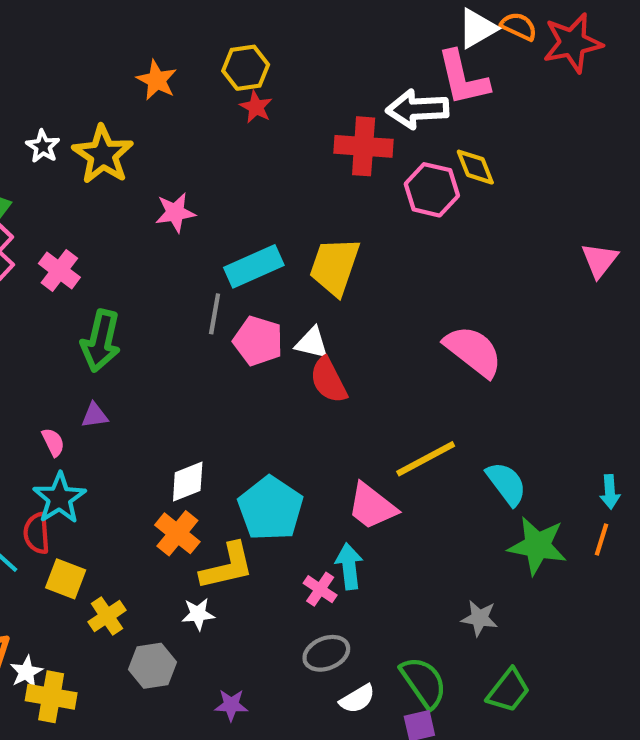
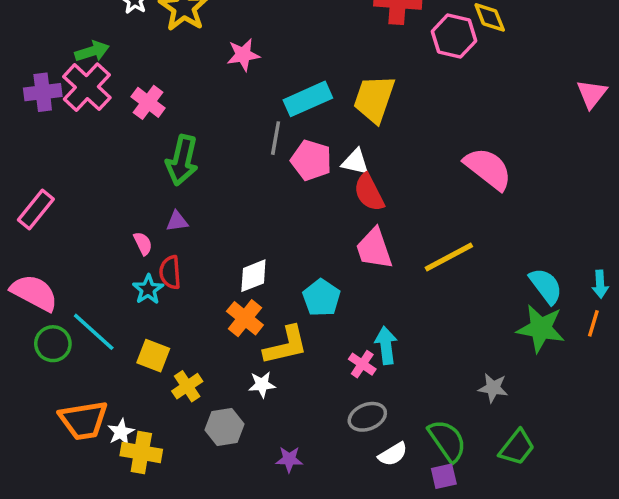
cyan semicircle: (506, 484) -> (546, 286), moved
cyan star: (59, 498) -> (148, 289), size x0.7
pink trapezoid: (372, 506) -> (374, 249), moved, turned 33
cyan pentagon: (270, 508) -> (321, 298), size x0.7
red semicircle: (37, 533) -> (170, 272), moved

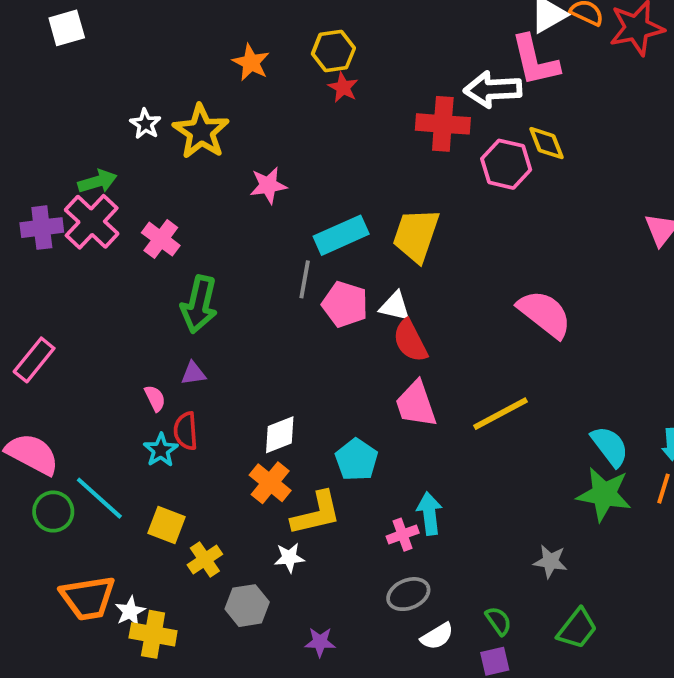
pink cross: (362, 364) -> (403, 535), turned 36
green semicircle: (447, 441) -> (499, 621), size x0.6

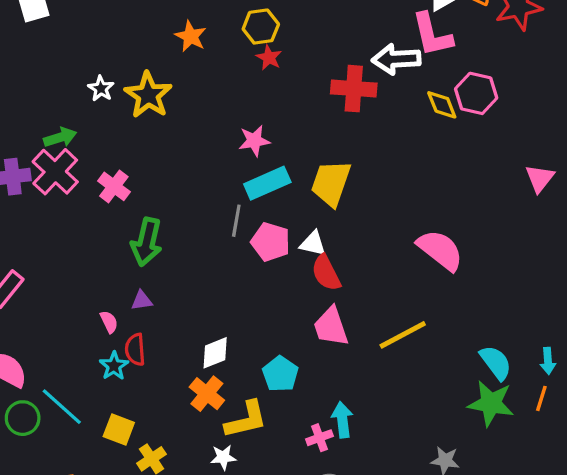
pink hexagon: (506, 164) -> (476, 93), moved
pink star: (268, 185) -> (254, 141), moved

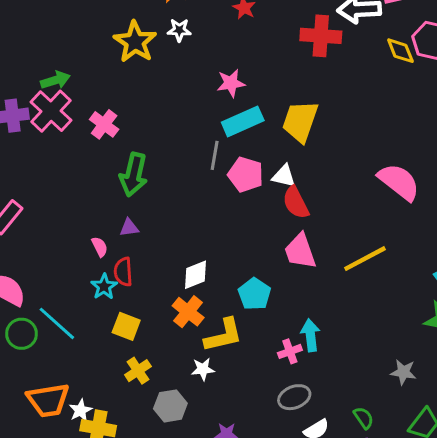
white star: (101, 89) -> (179, 30), moved, turned -30
yellow square: (119, 429) -> (126, 326), moved

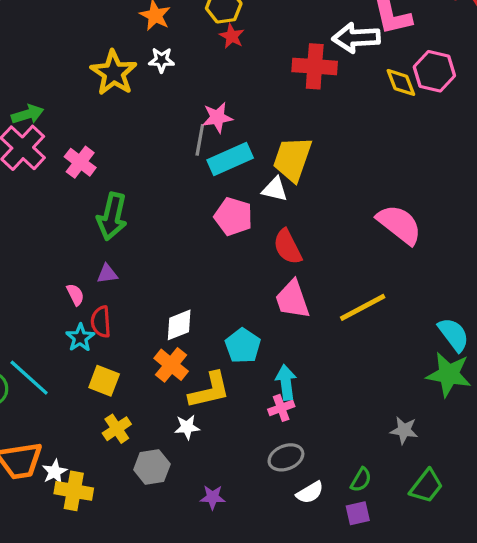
gray line: (215, 155) -> (200, 140), moved
white triangle: (284, 176) -> (275, 189), moved
cyan arrow: (310, 335) -> (286, 382), moved
green semicircle: (364, 418) -> (361, 480), turned 65

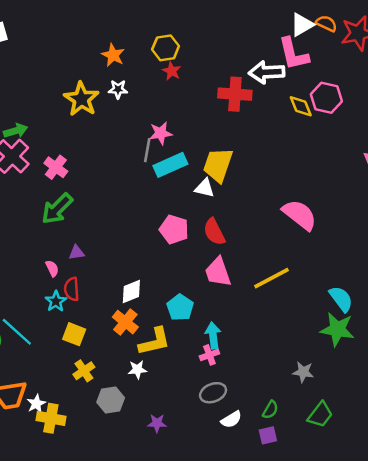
green arrow: (112, 216) -> (57, 209), moved, turned 32
pink pentagon: (233, 216) -> (174, 229), moved

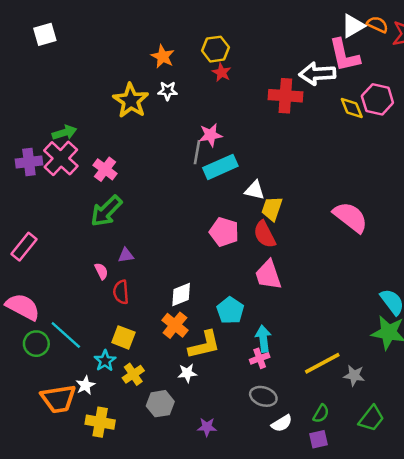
yellow trapezoid: (218, 165) -> (272, 209), moved, size x0.7
yellow line: (272, 278) -> (322, 363), moved
cyan star: (56, 301) -> (105, 361), moved
gray ellipse: (213, 393) -> (263, 396), turned 40
white star: (36, 404) -> (85, 385), moved

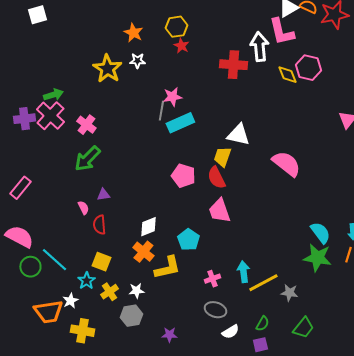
white arrow: (317, 74) -> (259, 47), turned 88
white triangle: (255, 190) -> (238, 135), moved, size x1.4
cyan arrow: (263, 339) -> (243, 272), moved
white star: (187, 373) -> (136, 291), moved

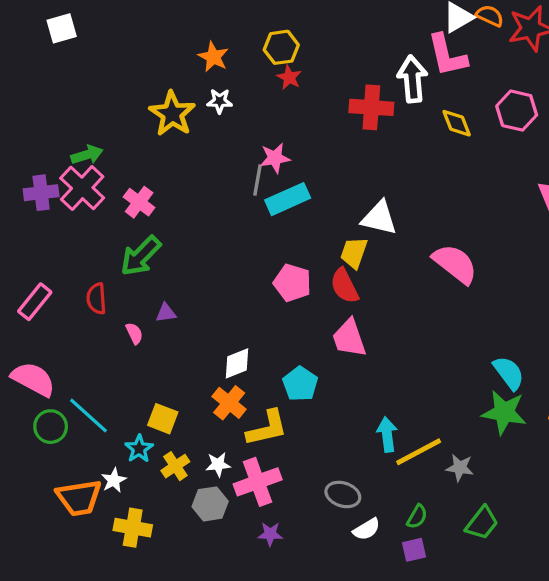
pink hexagon: (308, 68) -> (517, 111), moved
red semicircle: (99, 225) -> (96, 299), moved
pink cross: (212, 279) -> (258, 482), moved, size x1.8

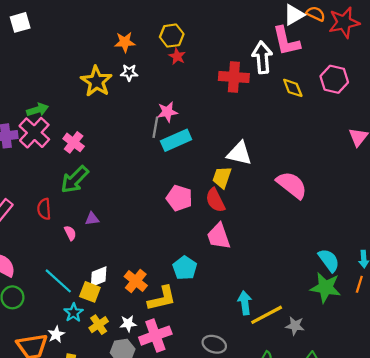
orange star: (213, 57) -> (125, 42), turned -30
white diamond: (237, 363) -> (99, 277), moved
cyan line: (88, 415) -> (58, 281), moved

